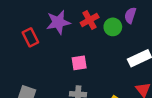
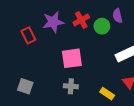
purple semicircle: (130, 15) -> (118, 16), turned -32
pink square: (79, 63) -> (72, 58), size x1.5

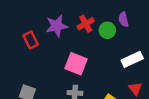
pink square: (72, 58) -> (76, 64), turned 30

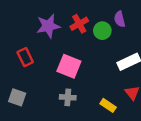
red rectangle: (31, 40) -> (25, 57), moved

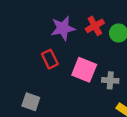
red rectangle: (25, 57) -> (50, 59), moved
gray cross: (68, 97) -> (110, 80), moved

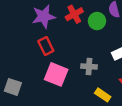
red rectangle: (50, 59) -> (46, 46), moved
pink square: (84, 70) -> (56, 74), moved

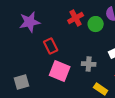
purple star: (44, 16) -> (30, 22), moved
gray square: (13, 87) -> (22, 82), turned -35

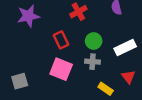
green circle: (96, 24) -> (94, 41), moved
red rectangle: (51, 46) -> (61, 40), moved

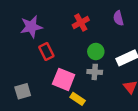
red rectangle: (61, 40) -> (46, 52), moved
yellow rectangle: (106, 89) -> (78, 99), moved

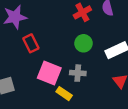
red cross: (81, 22) -> (82, 12), moved
gray cross: (95, 72) -> (78, 73), moved

